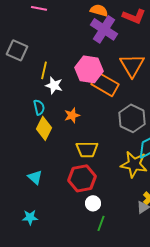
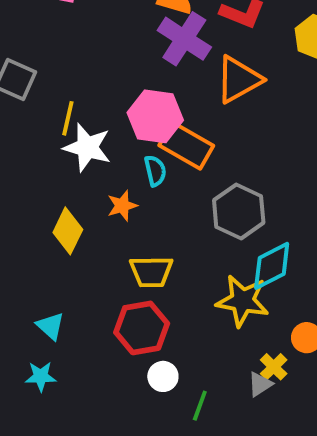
orange triangle: (132, 65) -> (239, 79), moved, turned 32
white star: (54, 85) -> (87, 147), size x1.4
cyan semicircle: (39, 107) -> (155, 171), moved
cyan star: (30, 217) -> (41, 376), moved
green line: (101, 223) -> (200, 406), moved

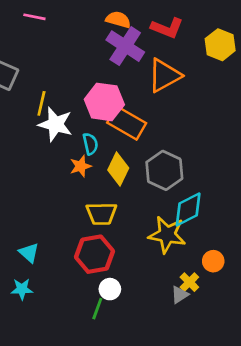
cyan semicircle: (155, 171) -> (90, 144), moved
yellow diamond: (68, 231) -> (118, 169), moved
green line: (200, 406) -> (97, 309), moved

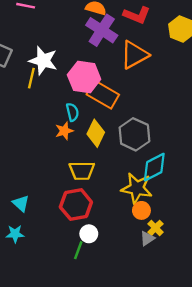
white star: (55, 124) -> (43, 61), moved
orange circle: (213, 261) -> (141, 210), moved

